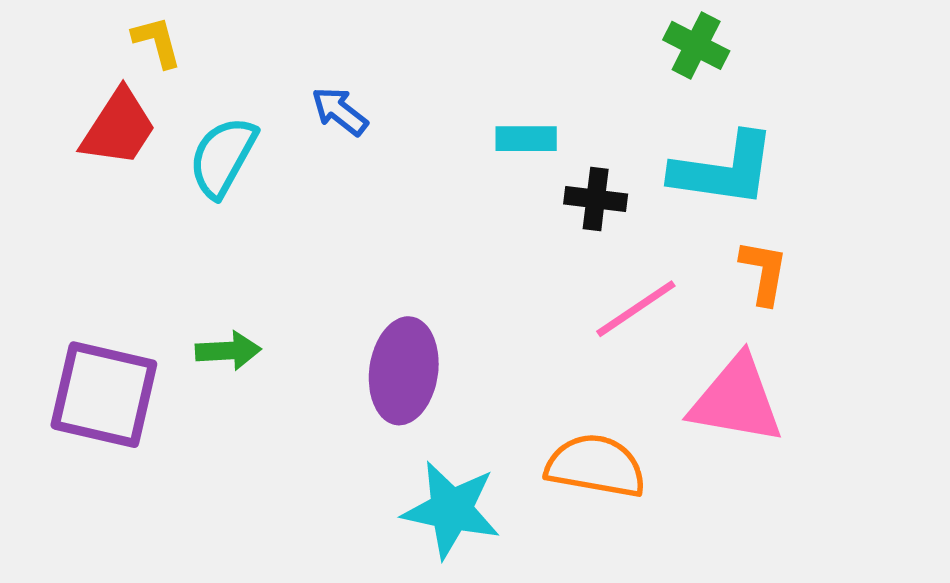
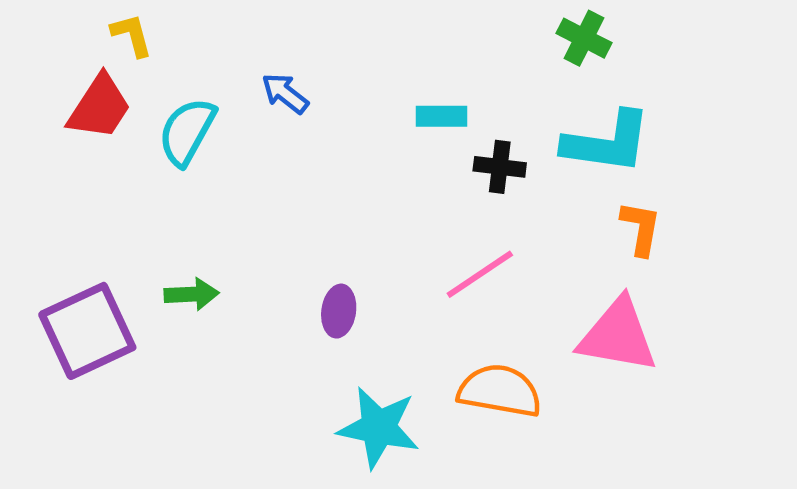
pink line: (636, 309) -> (480, 274), moved
purple ellipse: (404, 371) -> (339, 311), size x0.6
purple square: (104, 395) -> (87, 331), turned -38

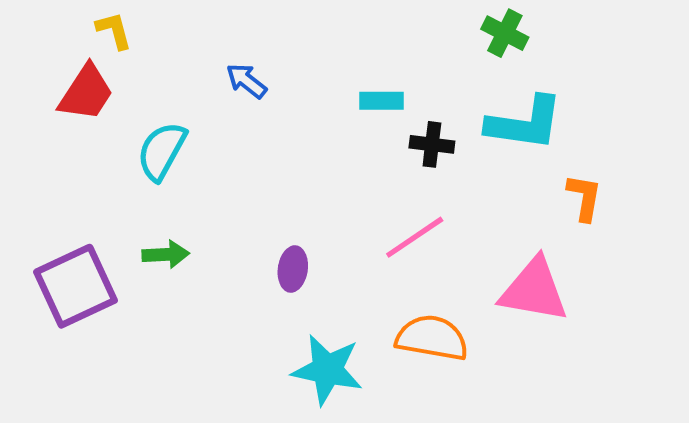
cyan semicircle: (187, 132) -> (162, 151), moved
orange L-shape: (641, 228) -> (584, 197), moved

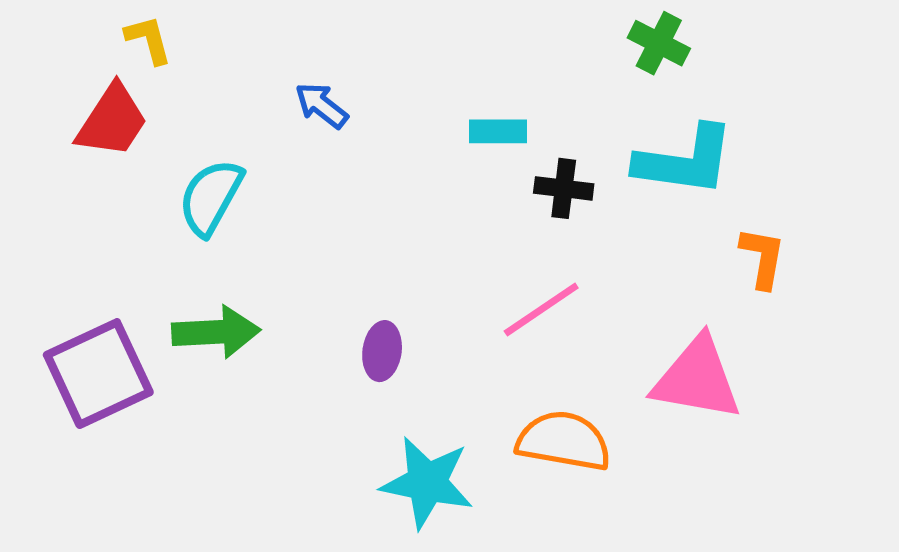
green arrow: (166, 254) -> (216, 332), size x1.4

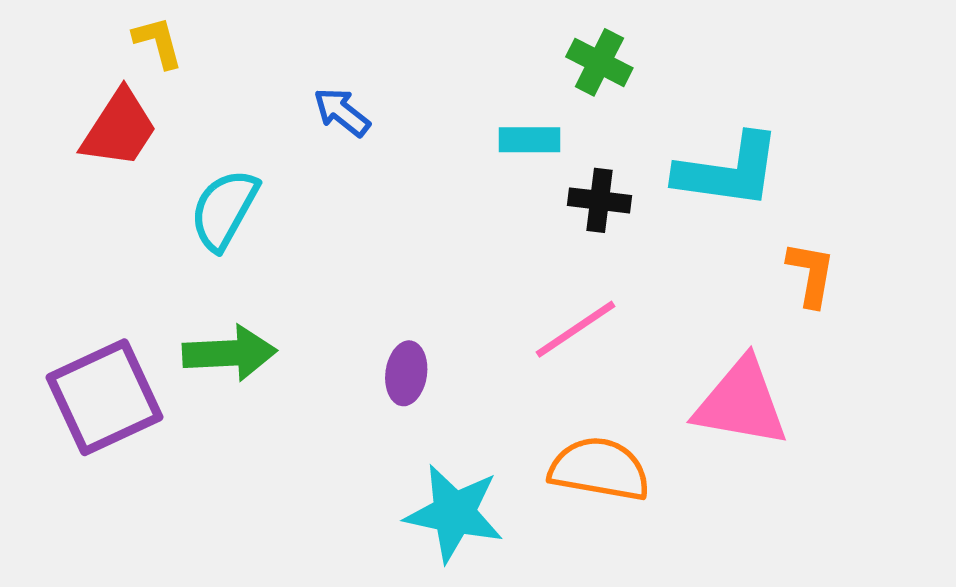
green cross: (659, 43) -> (599, 62), moved

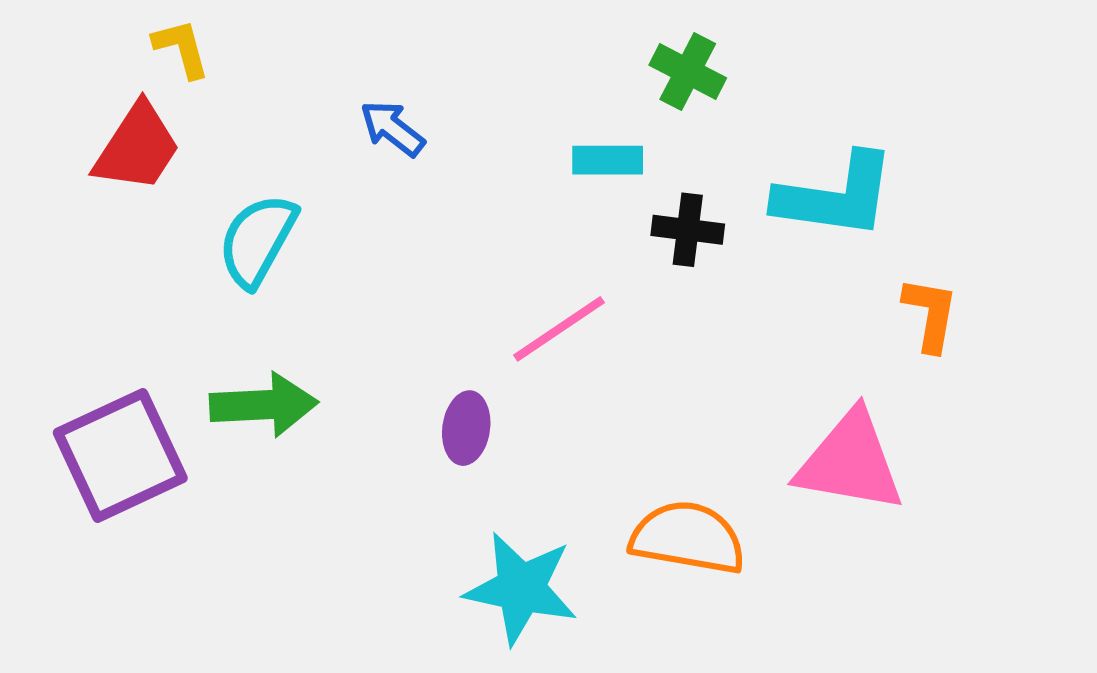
pink line: (576, 329) -> (559, 329), moved

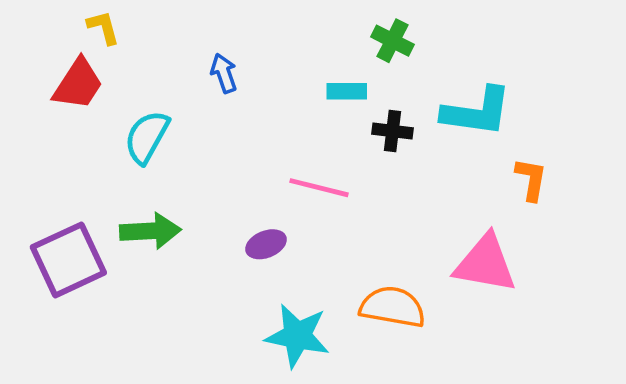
blue arrow: (392, 128) -> (224, 73), turned 33
pink line: (559, 329) -> (319, 188), turned 48
purple ellipse: (466, 428) -> (266, 244), turned 60

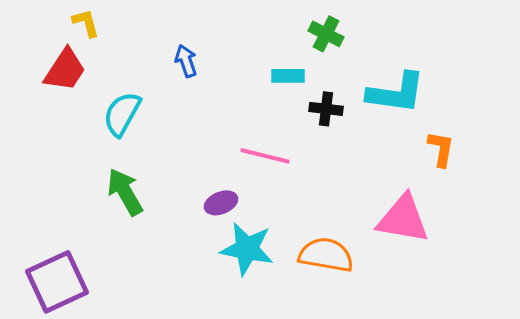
green arrow: (150, 231) -> (125, 192), turned -117
purple square: (68, 260) -> (57, 282), moved
cyan star: (297, 336) -> (247, 249), moved

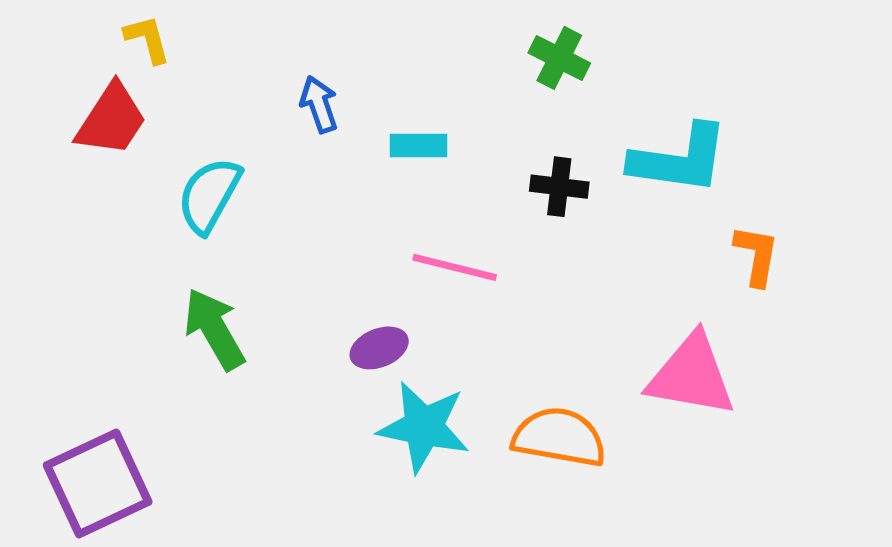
cyan rectangle: (288, 76) -> (419, 145), moved

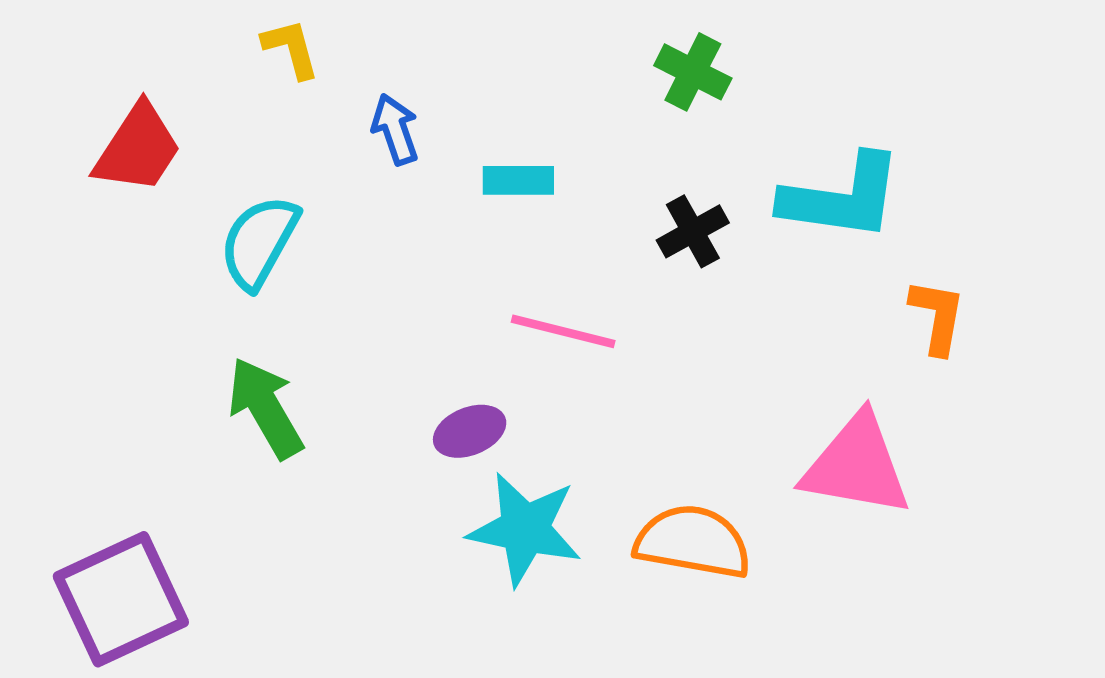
yellow L-shape: (147, 39) -> (291, 49), moved
black cross: (559, 187) -> (693, 231), turned -36

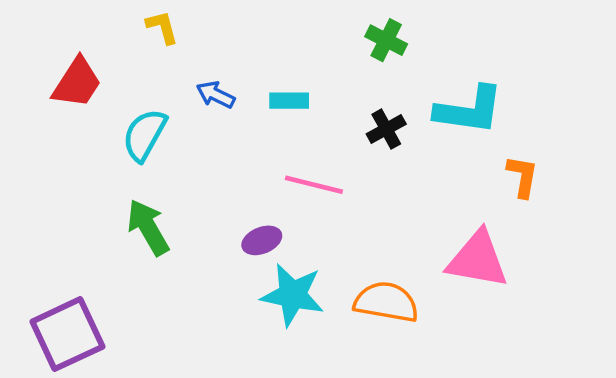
blue arrow: (395, 129) -> (216, 95), moved, turned -45

